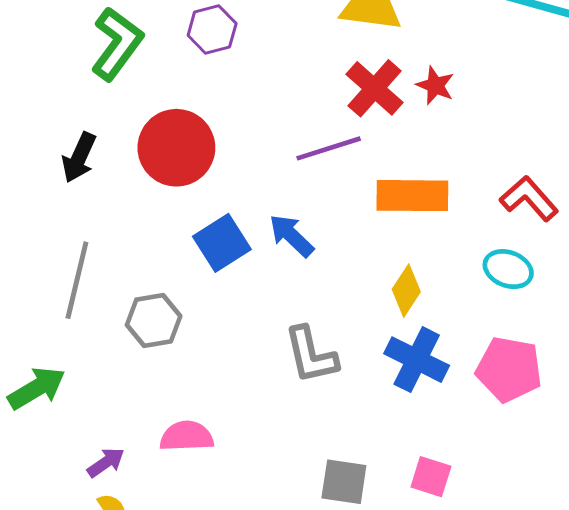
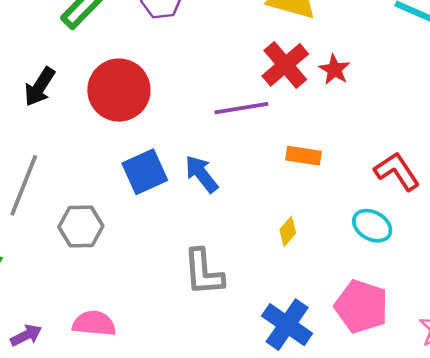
orange rectangle: (412, 196) -> (304, 156), size x0.6
yellow diamond: (406, 291) -> (288, 231), size x0.7
blue cross: (417, 360) -> (287, 325), moved

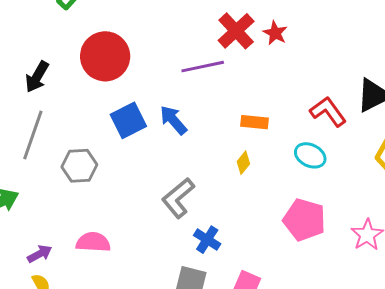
black arrow: (40, 87) -> (37, 77), moved
orange rectangle: (304, 156) -> (255, 122), moved
gray L-shape: (203, 272) -> (178, 198), turned 57
blue cross: (287, 325) -> (207, 240), moved, size x0.7

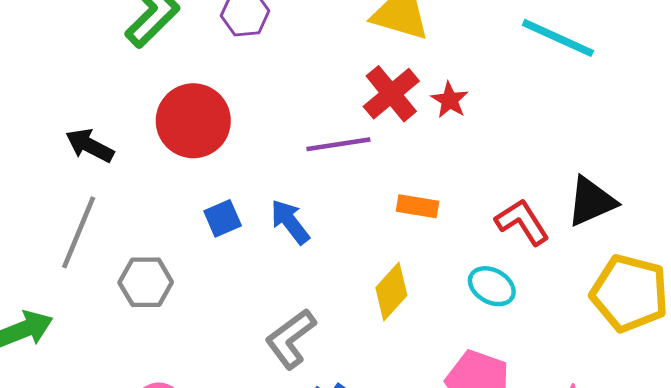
black arrow: (37, 77) -> (90, 146), turned 84
blue square: (128, 120) -> (223, 218), size x0.7
orange rectangle: (255, 122) -> (417, 206), moved
yellow diamond: (243, 163) -> (391, 291), size x1.6

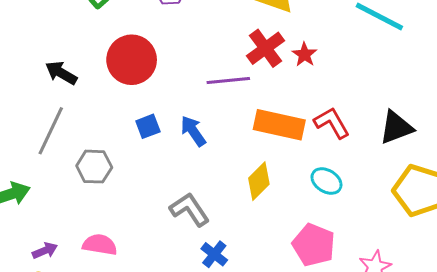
orange rectangle: (417, 206) -> (279, 125), size x1.8
red L-shape: (522, 222) -> (332, 123), moved
gray L-shape: (291, 339) -> (190, 209), turned 90

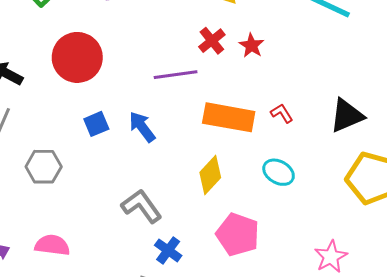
red cross: (266, 48) -> (212, 41), size x0.7
red L-shape: (332, 123) -> (282, 113), size x0.6
pink pentagon: (314, 245) -> (238, 235), moved

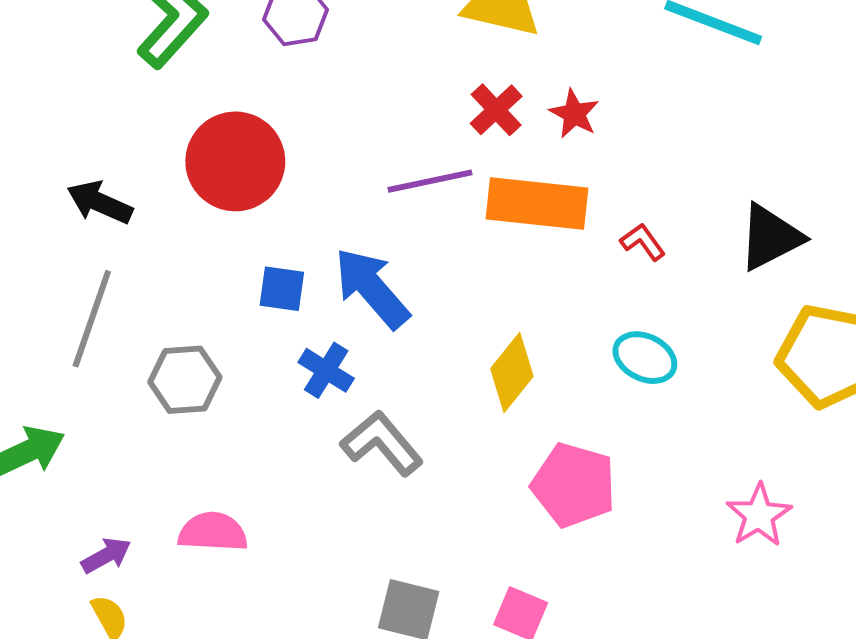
orange rectangle: (229, 117) -> (537, 204), moved
blue square: (96, 124) -> (282, 289), turned 35
blue arrow: (142, 127) -> (372, 288), size x1.4
blue cross: (168, 250) -> (326, 370), moved

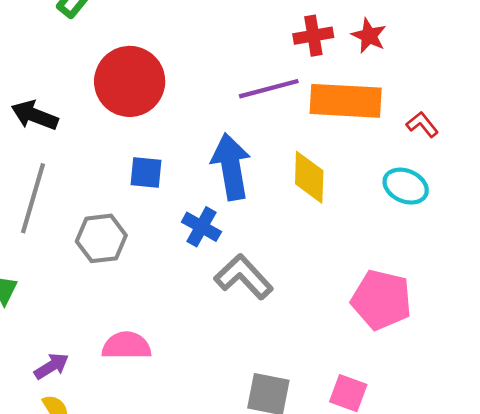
red cross: (496, 110) -> (313, 36), turned 36
blue arrow: (372, 288) -> (231, 167), turned 34
blue square: (282, 289) -> (146, 172), moved
cyan ellipse: (645, 358) -> (406, 186), moved
yellow diamond: (512, 373) -> (309, 177), moved, turned -34

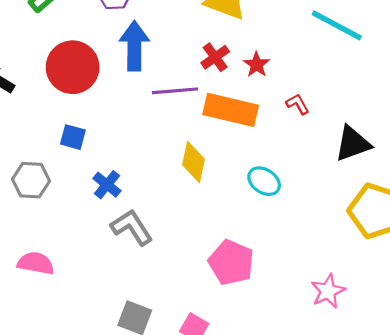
red cross: (313, 36) -> (215, 57), turned -36
red L-shape: (422, 124) -> (298, 104), moved
blue arrow: (231, 167) -> (134, 46), moved

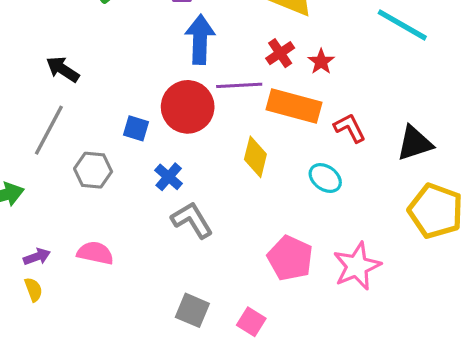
red circle: (73, 67) -> (188, 107), moved
red L-shape: (298, 104) -> (350, 128), moved, size x1.4
pink star: (328, 291) -> (357, 266), moved, size x1.4

